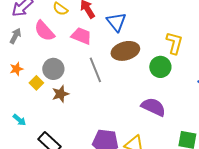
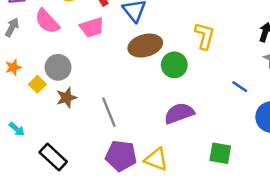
pink trapezoid: (81, 36) -> (92, 27), turned 140
green circle: (160, 67) -> (174, 65), moved
gray line: (95, 70) -> (109, 112), moved
purple semicircle: (153, 107) -> (179, 113), turned -45

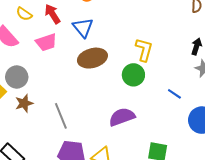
green circle: (174, 65) -> (133, 75), moved

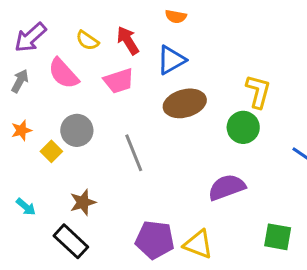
blue triangle: (83, 28) -> (171, 60), turned 40
brown star: (24, 103) -> (83, 202), moved
gray line: (61, 116) -> (134, 153), moved

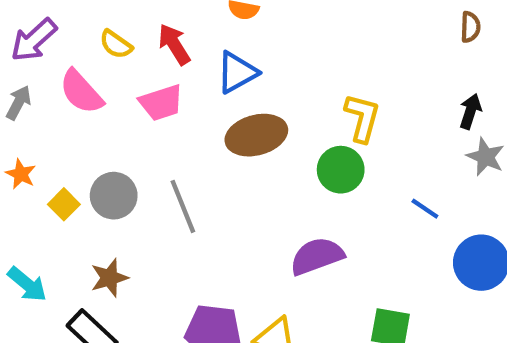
orange star: (21, 130) -> (21, 174), turned -30
gray circle: (77, 130) -> (114, 196), moved
cyan arrow: (26, 207) -> (27, 284), size x1.4

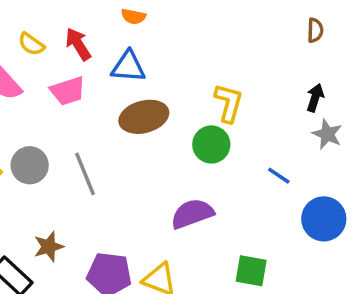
blue triangle: (237, 72) -> (128, 67), turned 33
brown star: (109, 278) -> (49, 247), moved

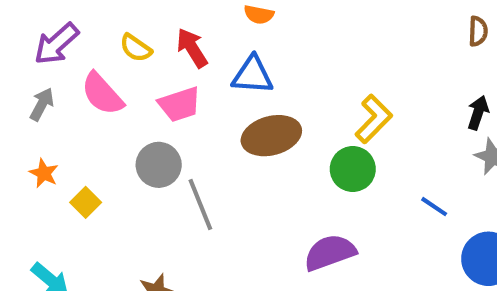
yellow L-shape: (229, 103) -> (374, 119), turned 30
gray circle: (30, 165) -> (159, 165), moved

